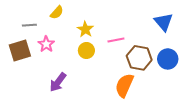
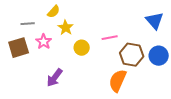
yellow star: (85, 29) -> (66, 28), moved

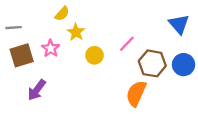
gray line: (28, 24) -> (14, 28), moved
pink line: (110, 38) -> (127, 44), turned -35
purple arrow: (55, 78) -> (37, 90), moved

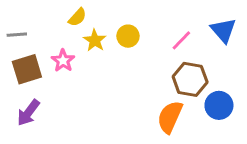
pink line: (127, 44) -> (181, 40), moved
yellow circle: (95, 55) -> (128, 36), moved
blue circle: (184, 65) -> (219, 105), moved
purple arrow: (37, 90) -> (28, 113), moved

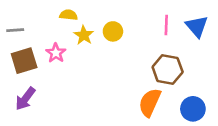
yellow semicircle: (77, 17) -> (69, 15), turned -126
pink line: (181, 40) -> (166, 25), moved, turned -42
blue circle: (219, 105) -> (193, 109), moved

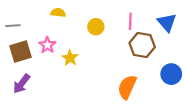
pink line: (166, 25) -> (130, 21), moved
yellow star: (84, 35) -> (70, 58), moved
brown hexagon: (168, 69) -> (142, 45), moved
blue circle: (193, 109) -> (171, 74), moved

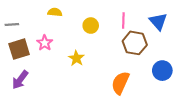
yellow star: (70, 58) -> (76, 58), moved

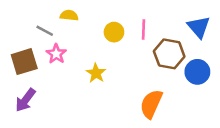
pink line: (123, 20) -> (143, 30), moved
gray line: (12, 25) -> (45, 31), moved, turned 32
blue circle: (162, 71) -> (197, 72), moved

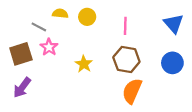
yellow circle: (114, 32) -> (87, 17), moved
brown hexagon: (169, 54) -> (126, 59), moved

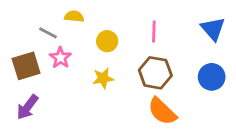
yellow circle: (87, 17) -> (107, 41), moved
yellow star: (84, 64) -> (103, 78), turned 30
orange semicircle: (132, 91) -> (162, 111), turned -70

